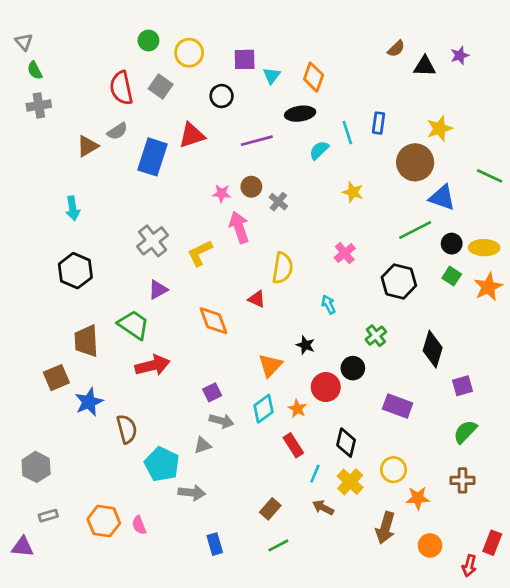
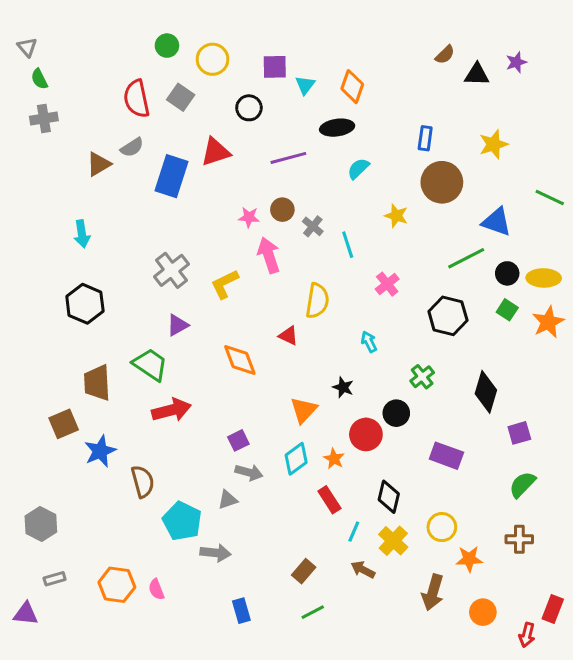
cyan line: (347, 133) -> (348, 245), moved
brown circle: (415, 162) -> (442, 182), moved

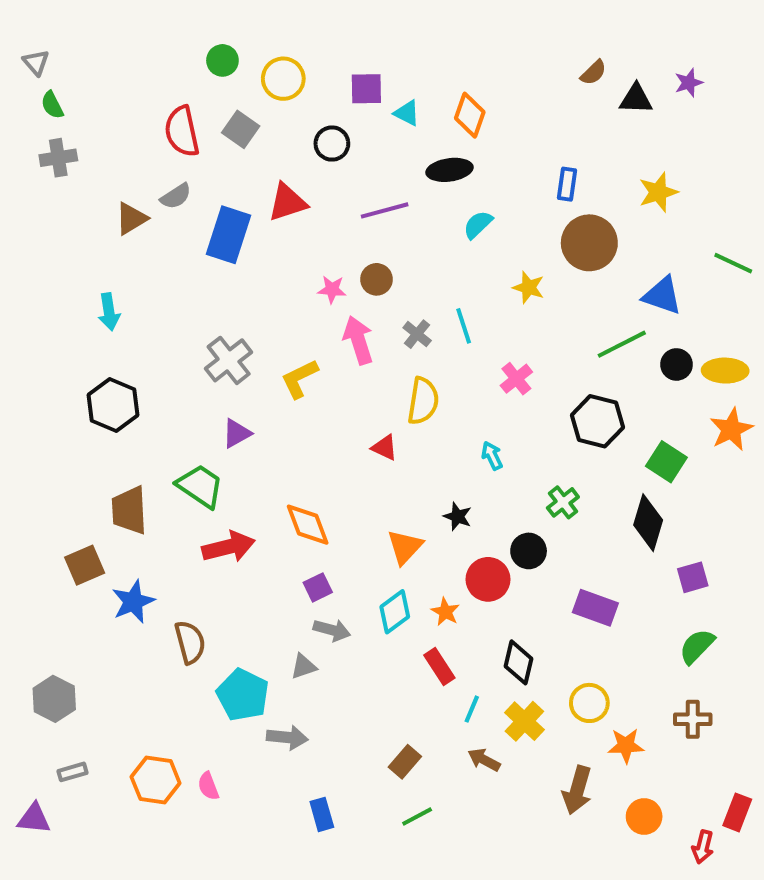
cyan triangle: (305, 85) -> (407, 113), turned -40
gray cross: (313, 226) -> (417, 334), moved
green square: (507, 310) -> (666, 462), moved, size x1.4
orange diamond: (240, 360) -> (308, 525), moved

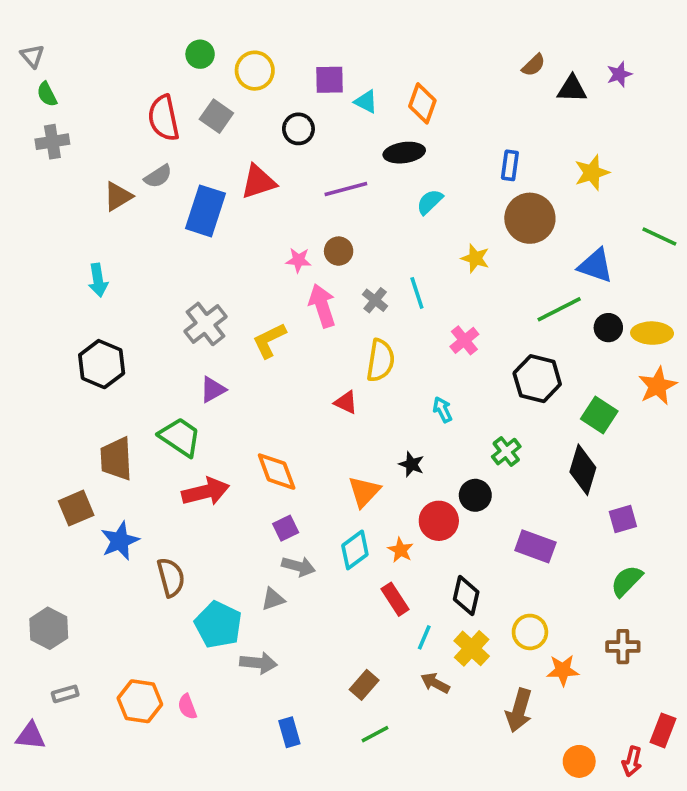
orange circle: (644, 816) -> (579, 761), moved

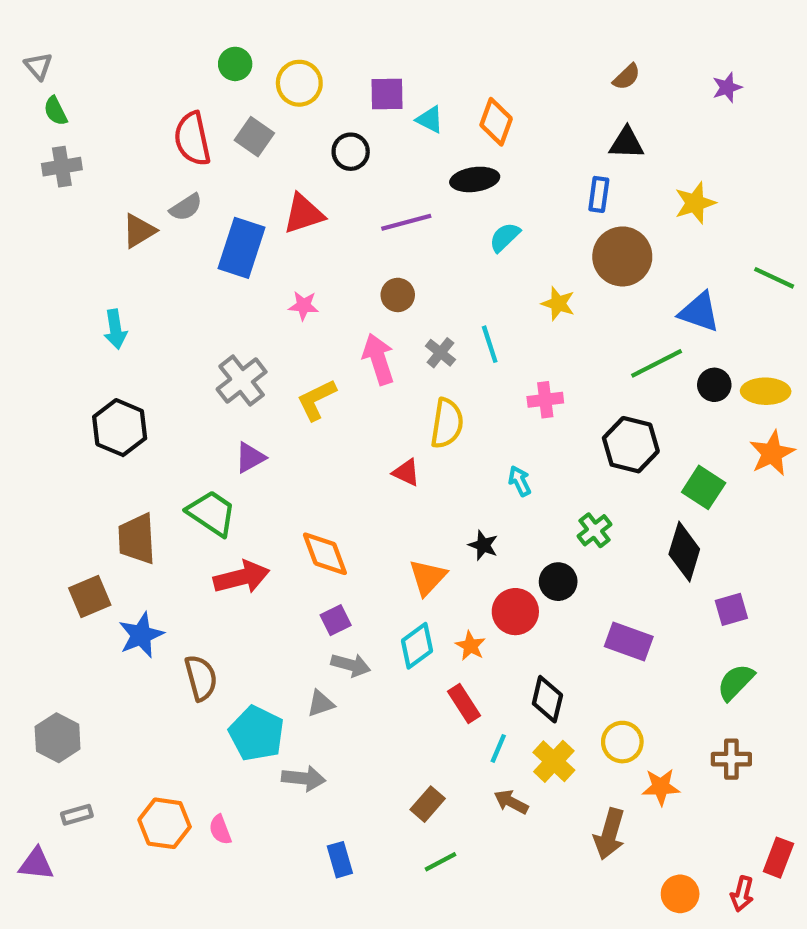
black triangle: (572, 89) -> (627, 143), moved
pink star: (298, 260) -> (304, 306), moved
pink cross: (464, 340) -> (545, 400), turned 32

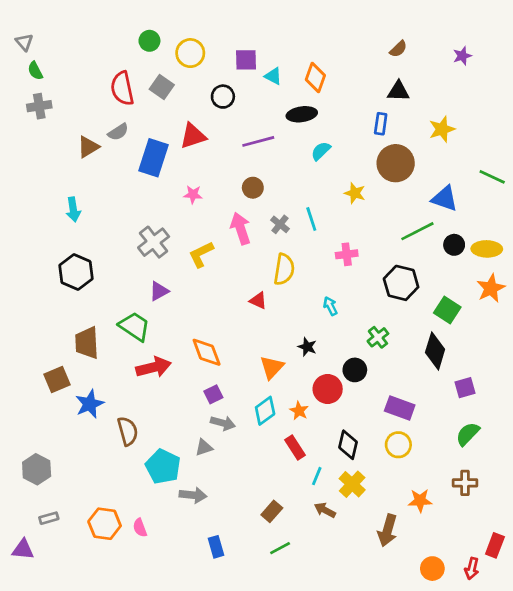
yellow circle: (622, 742) -> (398, 445), moved

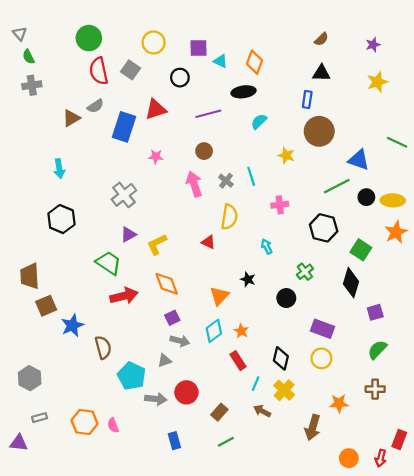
green circle: (149, 41) -> (89, 38), moved, size x1.5
yellow star: (442, 129) -> (377, 82), moved
yellow L-shape: (201, 254) -> (157, 244), moved
brown trapezoid: (87, 343) -> (30, 276), moved
red circle: (328, 389) -> (186, 392), moved

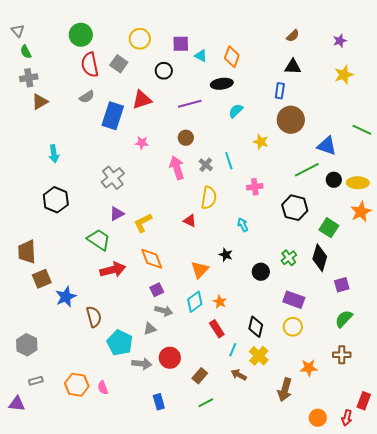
brown triangle: (71, 118) -> (40, 102), moved
green cross: (305, 272) -> (289, 258), moved

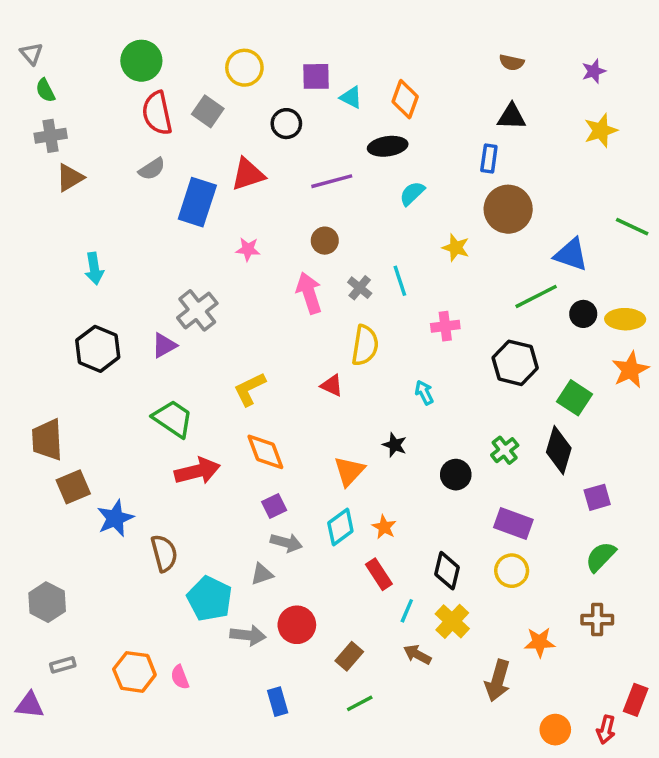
brown semicircle: (293, 36) -> (512, 62), turned 56
purple triangle: (117, 214) -> (164, 345), moved

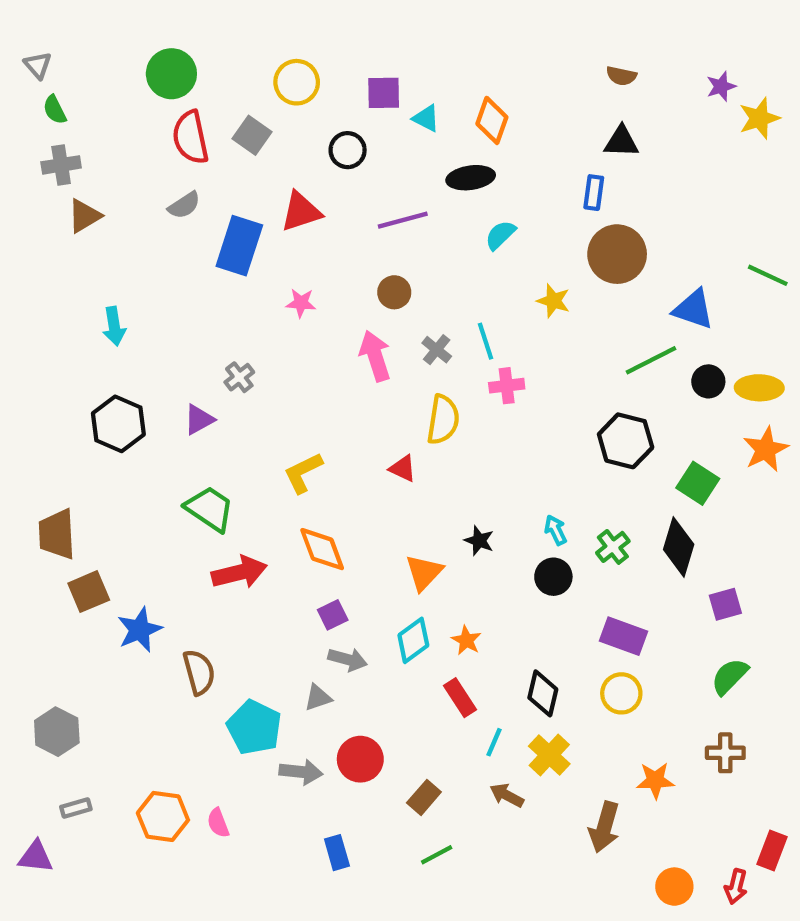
yellow star: (601, 131) -> (759, 118), moved
gray cross: (197, 310) -> (239, 377), size x0.6
pink cross: (445, 326) -> (507, 386), moved
cyan arrow: (424, 393) -> (556, 530), moved

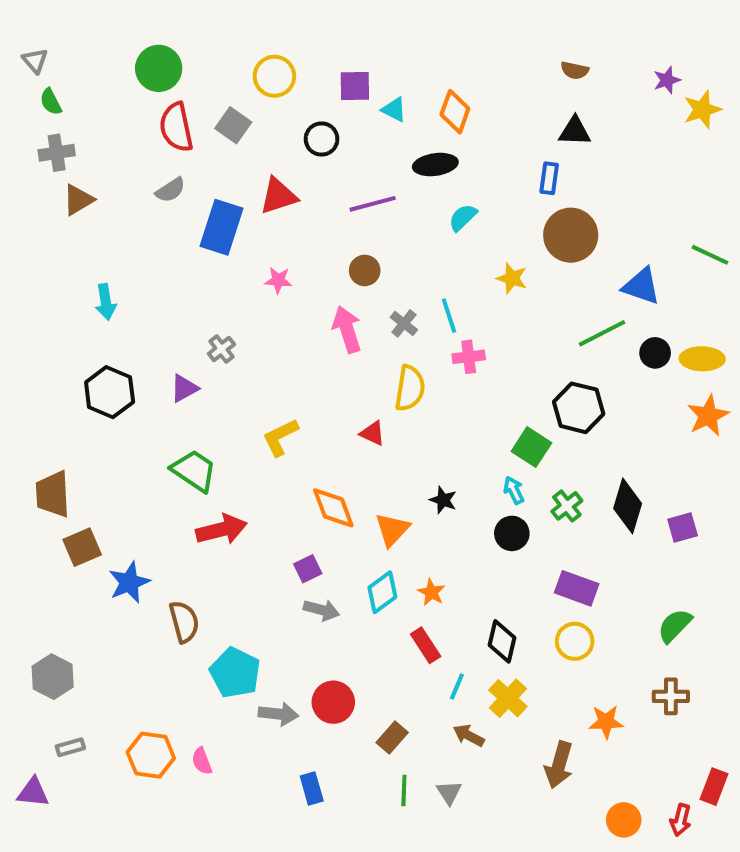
green square: (698, 483) -> (531, 447), moved
orange diamond: (322, 549) -> (333, 508), moved
purple square: (725, 604) -> (683, 528), moved
gray triangle: (318, 698) -> (449, 792), moved, turned -44
green line: (437, 855) -> (404, 790), turned -60

